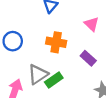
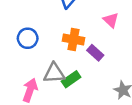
purple rectangle: (88, 58) -> (95, 53), moved
gray triangle: (38, 74) -> (54, 73), turned 30

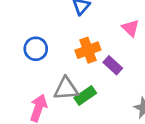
orange cross: (73, 39) -> (88, 50), turned -30

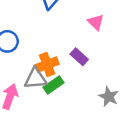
orange cross: (88, 50) -> (47, 64), moved

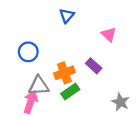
gray triangle: (36, 79) -> (39, 86), moved

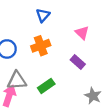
purple rectangle: (94, 66) -> (78, 62), moved
orange cross: (64, 73) -> (41, 46), moved

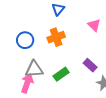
purple rectangle: (78, 62) -> (90, 65), moved

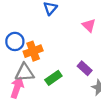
orange cross: (56, 37) -> (33, 51), moved

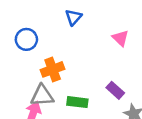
blue circle: (15, 41) -> (26, 39), moved
green rectangle: (53, 78) -> (77, 102), turned 42

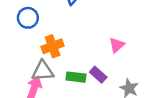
pink triangle: (120, 38) -> (117, 45), moved, turned 35
purple rectangle: (115, 90) -> (98, 75), moved

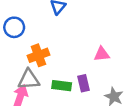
pink triangle: (117, 45) -> (102, 54), turned 35
purple rectangle: (98, 75) -> (83, 83), turned 35

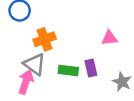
gray triangle: (29, 80) -> (35, 64), turned 40

